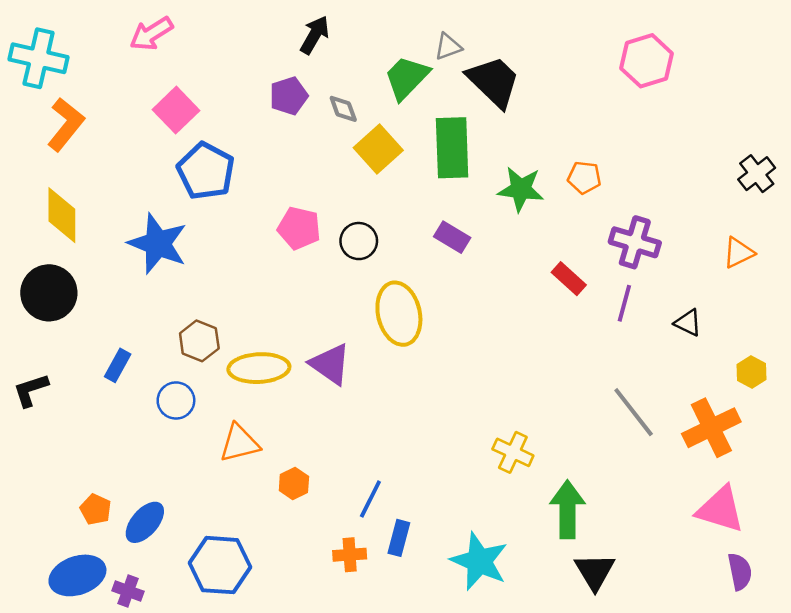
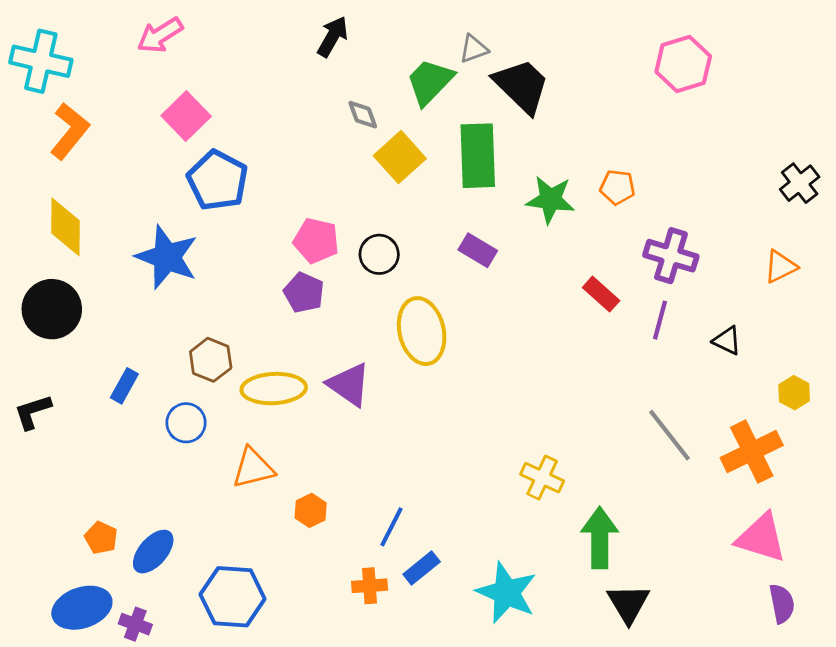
purple pentagon: (289, 96) -> (304, 293), moved, turned -30
blue rectangle: (399, 538) -> (422, 568), turned 36

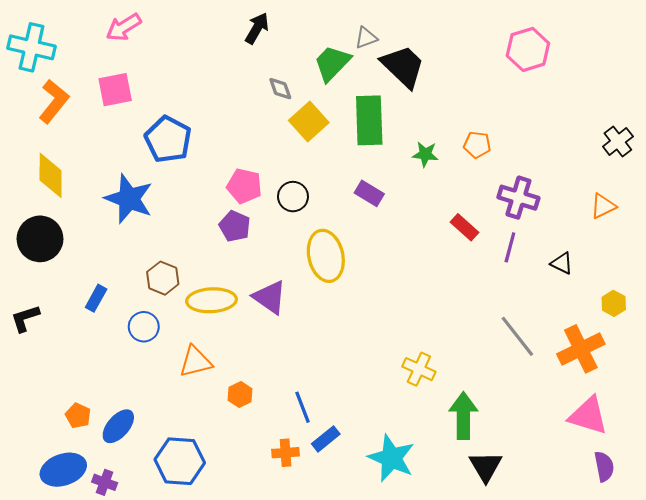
pink square: (186, 116) -> (115, 90), moved, turned 33
green star: (550, 200) -> (425, 154), size x0.7
blue line: (391, 527) -> (302, 407), turned -48

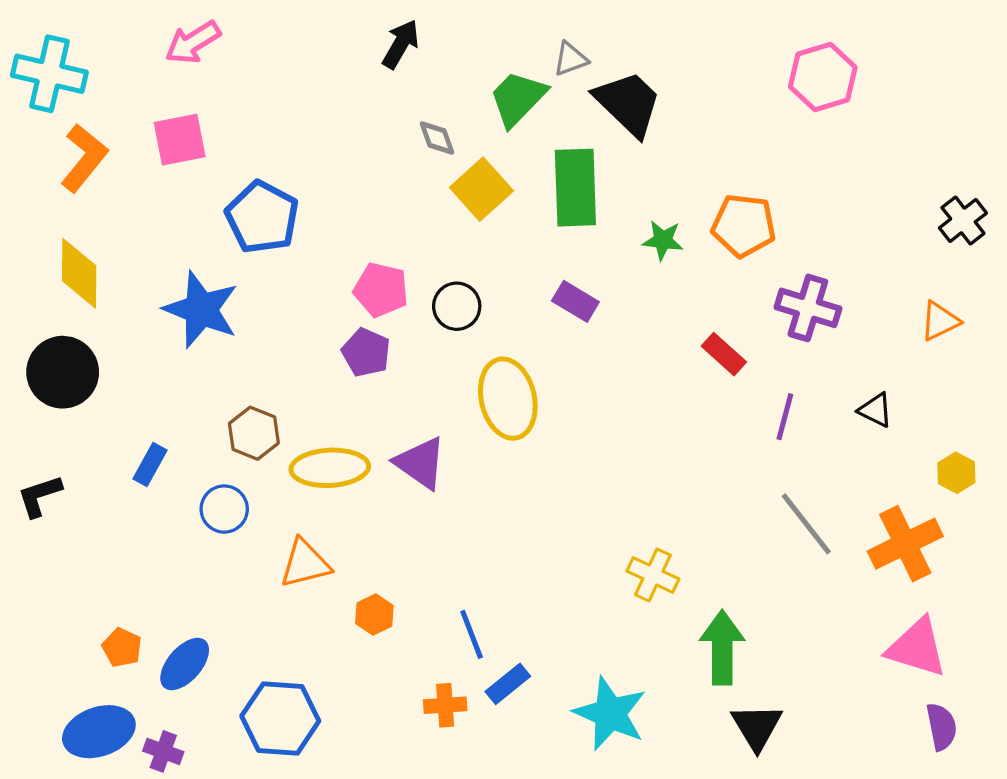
orange pentagon: (477, 145) -> (744, 225), size x1.5
purple line: (510, 247) -> (785, 417), moved

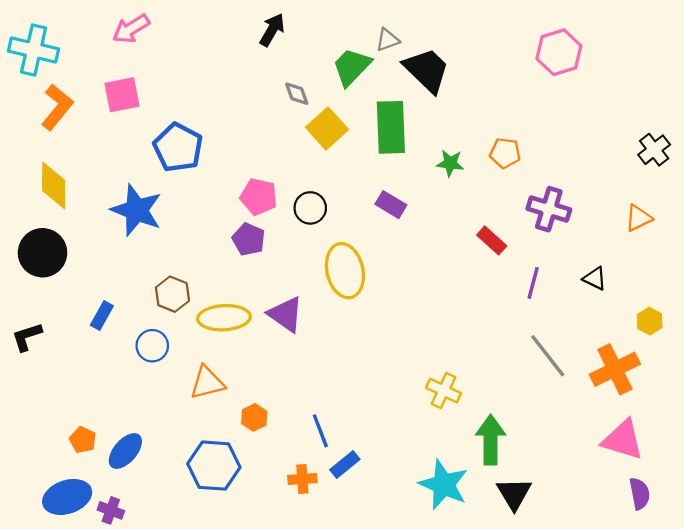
orange pentagon: (744, 225) -> (505, 153), size x0.7
cyan star: (610, 714) -> (444, 485), moved
blue hexagon: (280, 718) -> (214, 466), moved

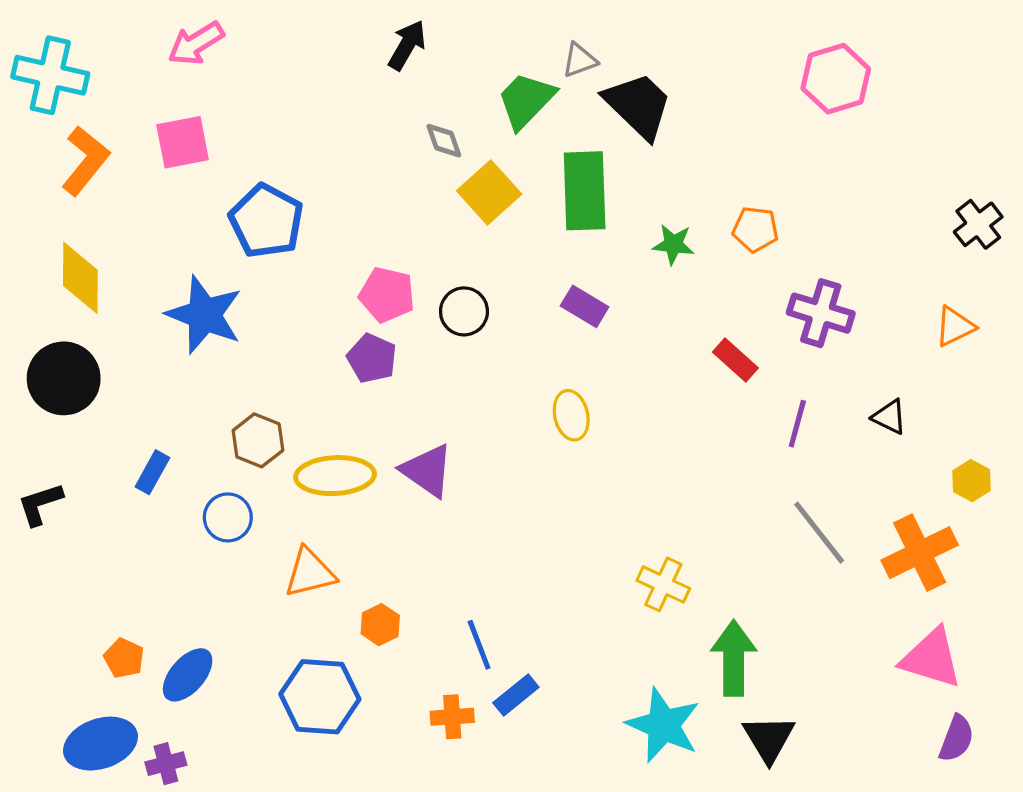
yellow ellipse: (345, 271) -> (571, 415), moved, size x0.6
purple semicircle: (640, 494) -> (956, 739), turned 32
purple cross: (111, 510) -> (166, 764), turned -35

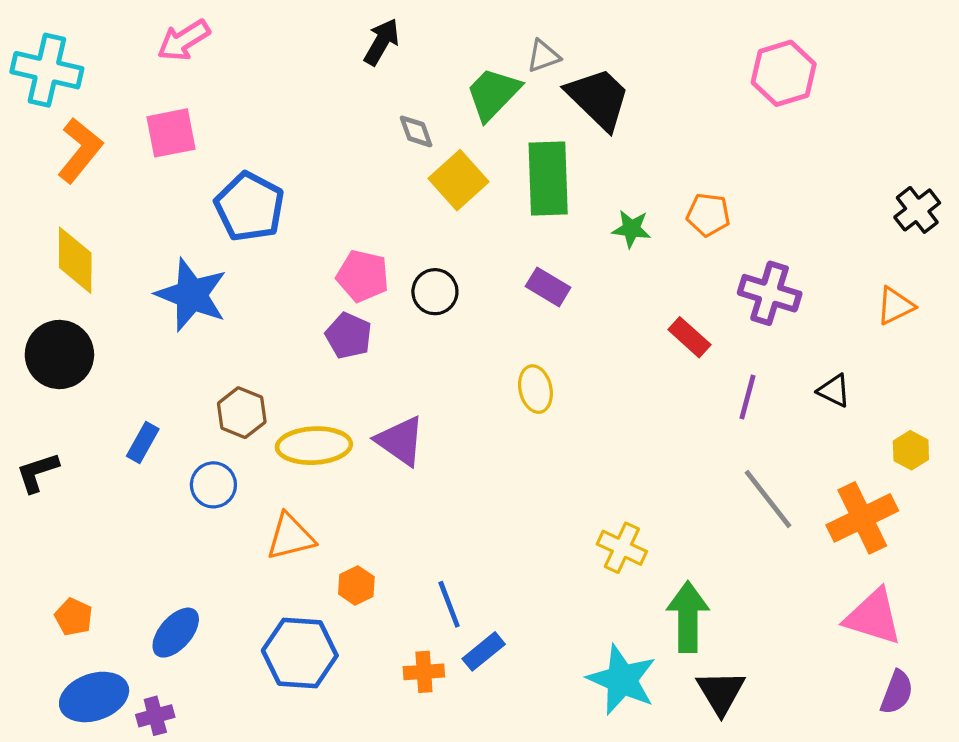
orange pentagon: (124, 658) -> (74, 617), moved

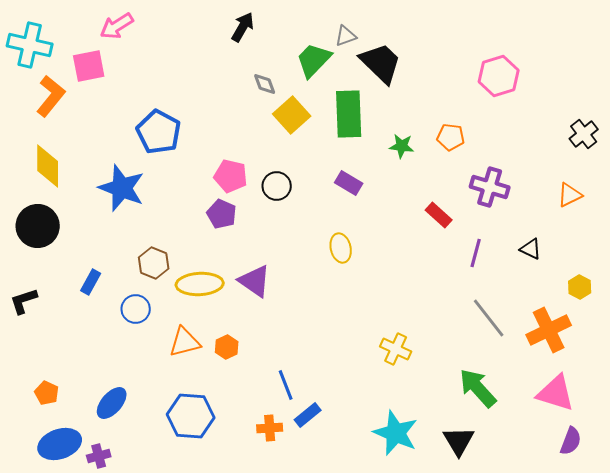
pink hexagon: (784, 73) -> (499, 76), moved
pink square: (171, 133) -> (89, 66), moved
orange hexagon: (356, 585) -> (227, 347), moved
green arrow: (688, 617) -> (478, 388), moved, turned -42

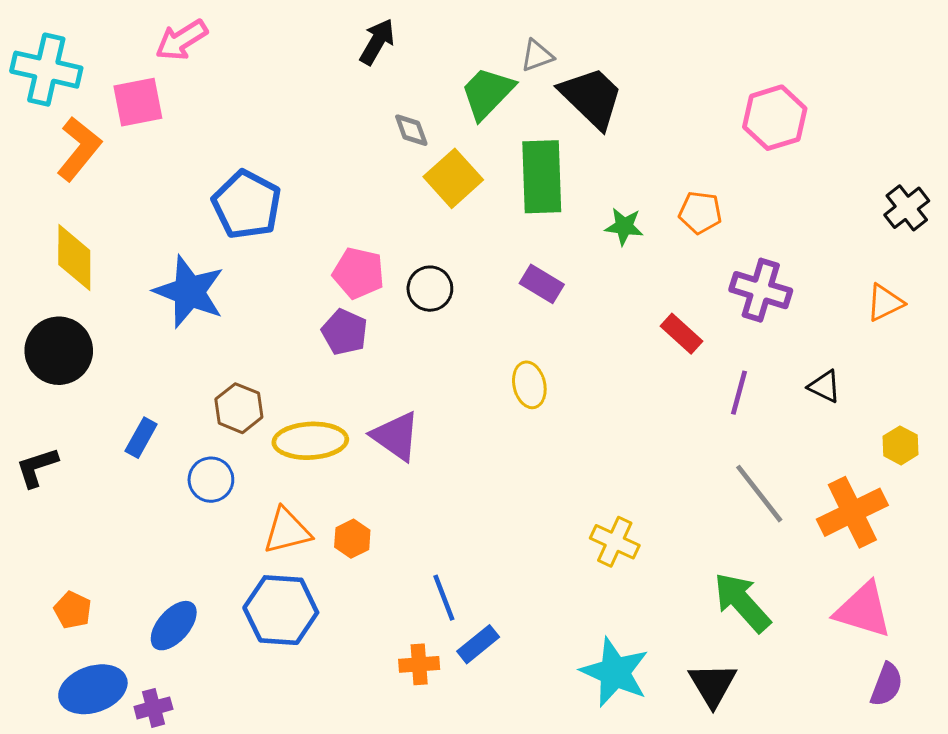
blue hexagon: (191, 416) -> (281, 610), moved

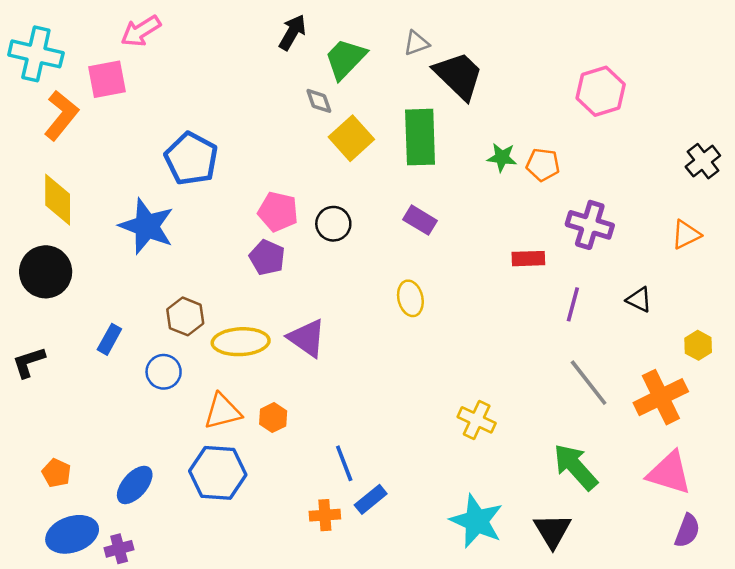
green trapezoid: (487, 93) -> (345, 59), moved
green star: (624, 226) -> (502, 157), moved
red rectangle: (682, 334) -> (528, 259), turned -44

